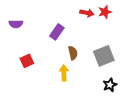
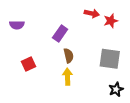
red star: (105, 12) -> (111, 21), moved
brown semicircle: (73, 53) -> (69, 56), moved
gray square: (104, 56) -> (110, 59), turned 30

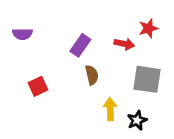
red arrow: (92, 13) -> (124, 44), moved
yellow arrow: (67, 77) -> (110, 109), moved
black star: (116, 89) -> (137, 120), moved

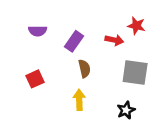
red star: (148, 28) -> (136, 26), turned 30
purple semicircle: (22, 34) -> (38, 31), moved
yellow arrow: (110, 109) -> (79, 100), moved

